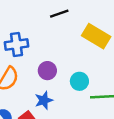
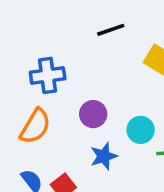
blue star: (44, 100) -> (104, 156), moved

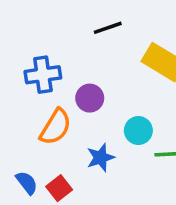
purple circle: (93, 114) -> (90, 98), moved
orange semicircle: (35, 126) -> (56, 127), moved

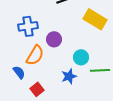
blue star: (101, 158) -> (69, 76), moved
blue semicircle: (27, 183) -> (19, 72), moved

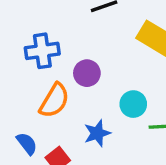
blue semicircle: (19, 72) -> (27, 144), moved
blue star: (69, 76) -> (97, 133), moved

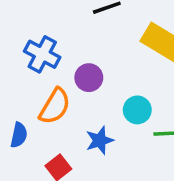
blue cross: (42, 51) -> (42, 54), turned 36
blue semicircle: (27, 144) -> (19, 135), moved, turned 50

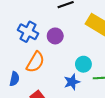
purple circle: (89, 78) -> (55, 36), moved
blue star: (100, 140) -> (72, 82), moved

